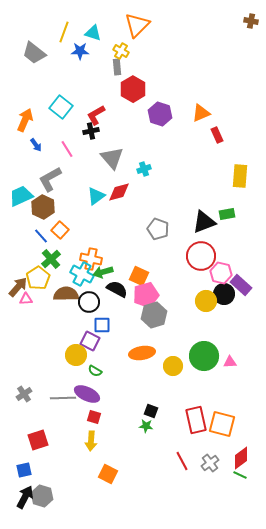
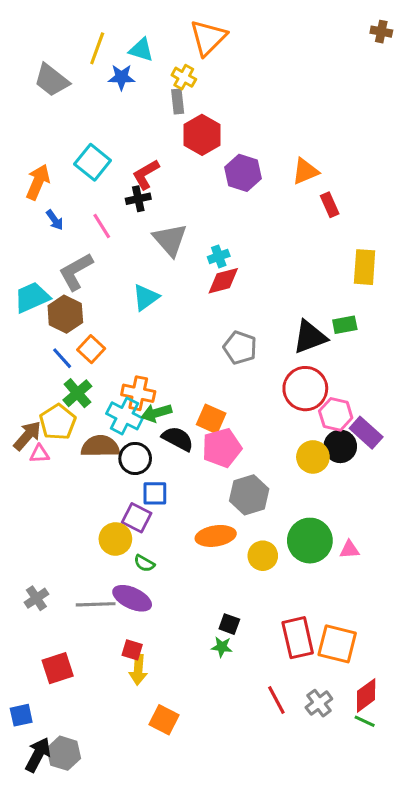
red diamond: (119, 192) -> (223, 281), moved
gray hexagon: (154, 315) -> (249, 495), moved
red square: (94, 417) -> (132, 650), moved
blue square: (24, 470) -> (21, 715), moved

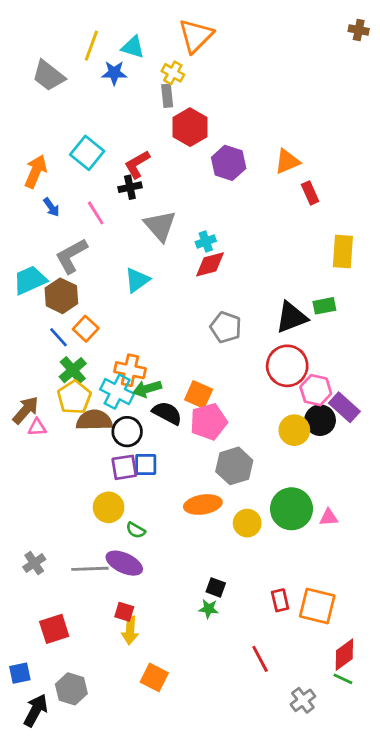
yellow pentagon: (58, 422) -> (74, 397), moved
purple square: (137, 518) -> (124, 467), moved, turned -36
red rectangle: (298, 638) -> (280, 600), size x0.6
gray cross: (319, 703) -> (303, 700), moved
gray hexagon: (64, 753) -> (71, 689), moved

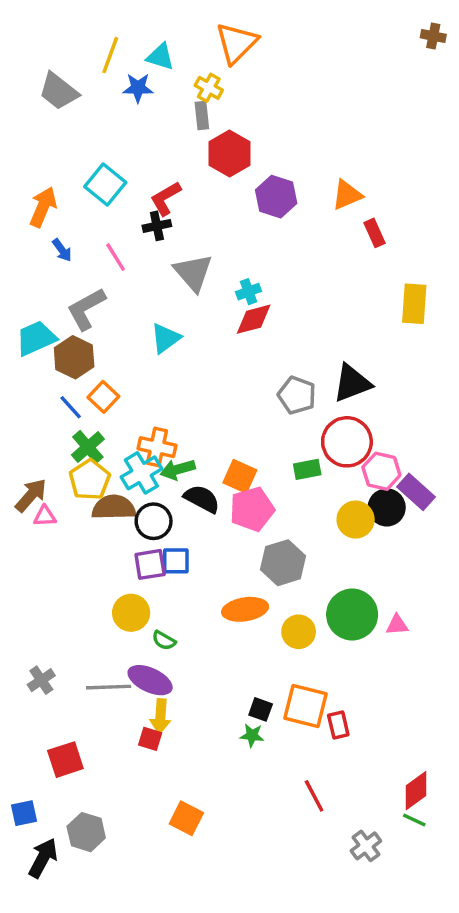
green rectangle: (324, 306) -> (307, 469), moved
gray pentagon: (226, 327) -> (297, 395), moved
cyan cross: (117, 392) -> (141, 473), turned 32
orange square: (317, 606) -> (305, 706), moved
yellow arrow: (130, 630) -> (160, 716), moved

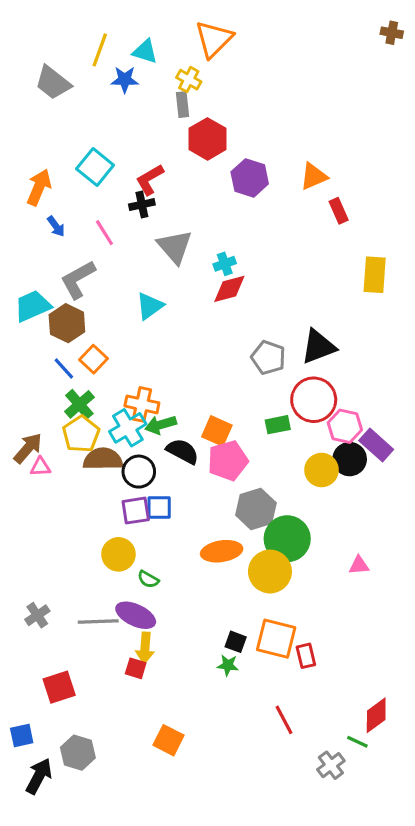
green circle: (352, 615) -> (287, 539), moved
yellow circle: (299, 632) -> (270, 572), size x1.4
green line: (414, 820) -> (357, 742), moved

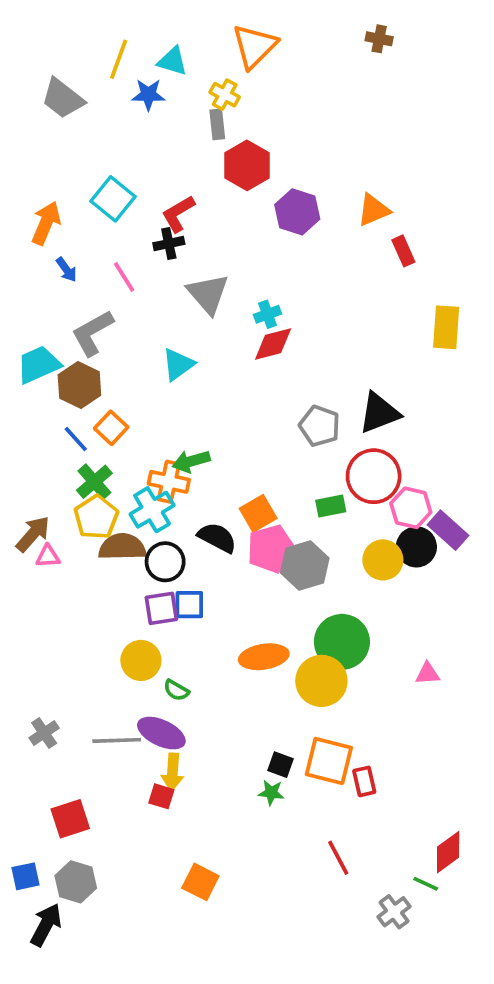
brown cross: (392, 33) -> (379, 39), moved
green arrow: (161, 425) -> (191, 461), moved
orange square: (217, 431) -> (258, 513), turned 36
gray hexagon: (256, 509) -> (305, 566), moved
gray hexagon: (78, 753) -> (76, 882), moved

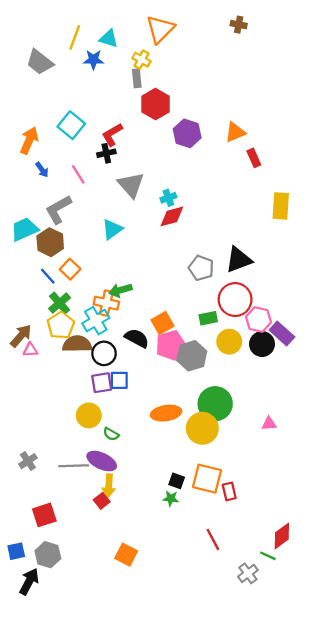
yellow circle: (383, 560) -> (229, 342), moved
red square: (161, 796) -> (102, 501), turned 35

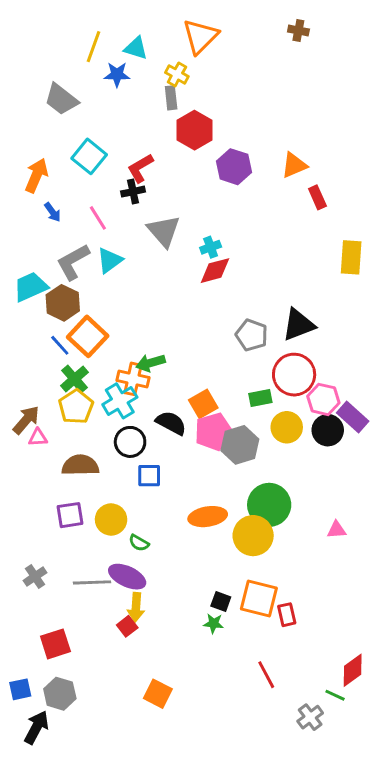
gray trapezoid: (40, 62) -> (61, 99), moved
cyan triangle: (112, 229) -> (110, 260), moved
orange square: (70, 269) -> (88, 336), size x1.5
brown semicircle: (77, 344) -> (80, 465), moved
purple square: (102, 383) -> (70, 515), moved

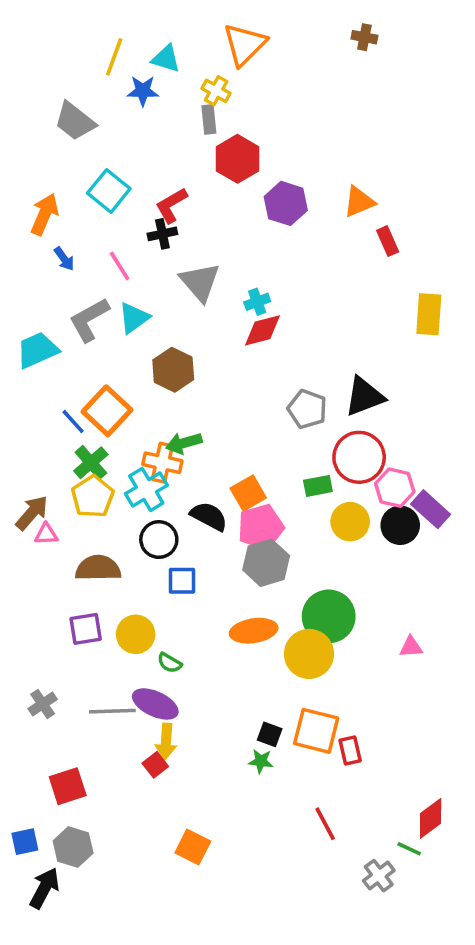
brown hexagon: (63, 303) -> (173, 370), moved
gray hexagon: (240, 445) -> (266, 563), moved

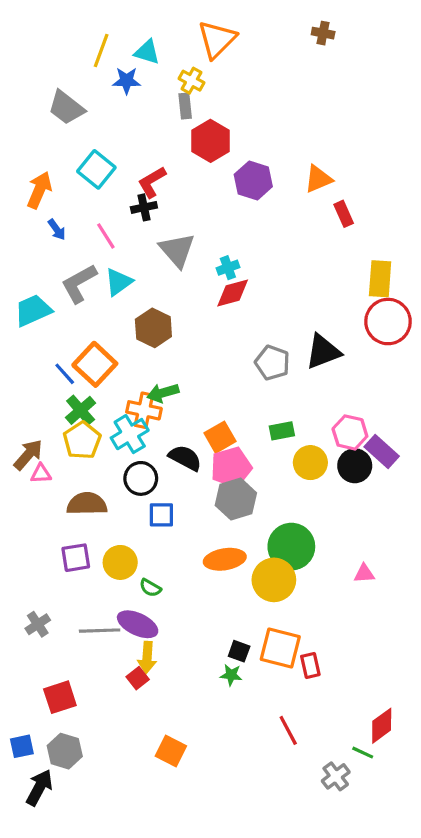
red circle: (359, 457) -> (388, 322), moved

